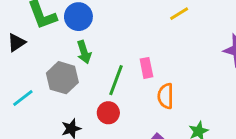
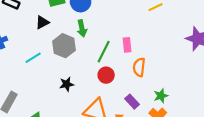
black triangle: (16, 43) -> (42, 22), moved
red circle: (108, 113) -> (106, 75), moved

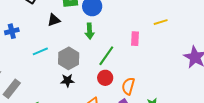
pink rectangle: (127, 45) -> (135, 39), moved
gray hexagon: (64, 46) -> (69, 58), moved
orange semicircle: (139, 67) -> (128, 86), moved

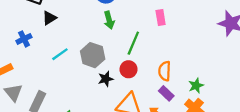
black triangle: (54, 20) -> (49, 18), moved
red circle: (105, 78) -> (129, 69), moved
black star: (67, 80) -> (106, 79), moved

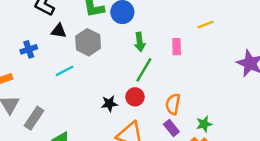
black triangle: (49, 18) -> (59, 31), turned 32
green arrow: (109, 20) -> (140, 42), moved
gray hexagon: (93, 55) -> (88, 42), moved

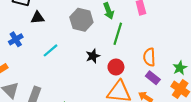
gray hexagon: (88, 42) -> (81, 20), moved
red circle: (135, 97) -> (116, 67), moved
black star: (109, 104) -> (93, 56), moved

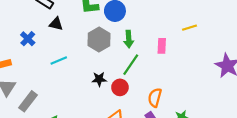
blue cross: (16, 39) -> (28, 39), turned -32
red circle: (116, 67) -> (120, 87), moved

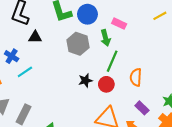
pink rectangle: (162, 46) -> (119, 24), moved, turned -56
cyan line: (59, 60) -> (25, 72), moved
orange semicircle: (155, 98) -> (136, 77), moved

